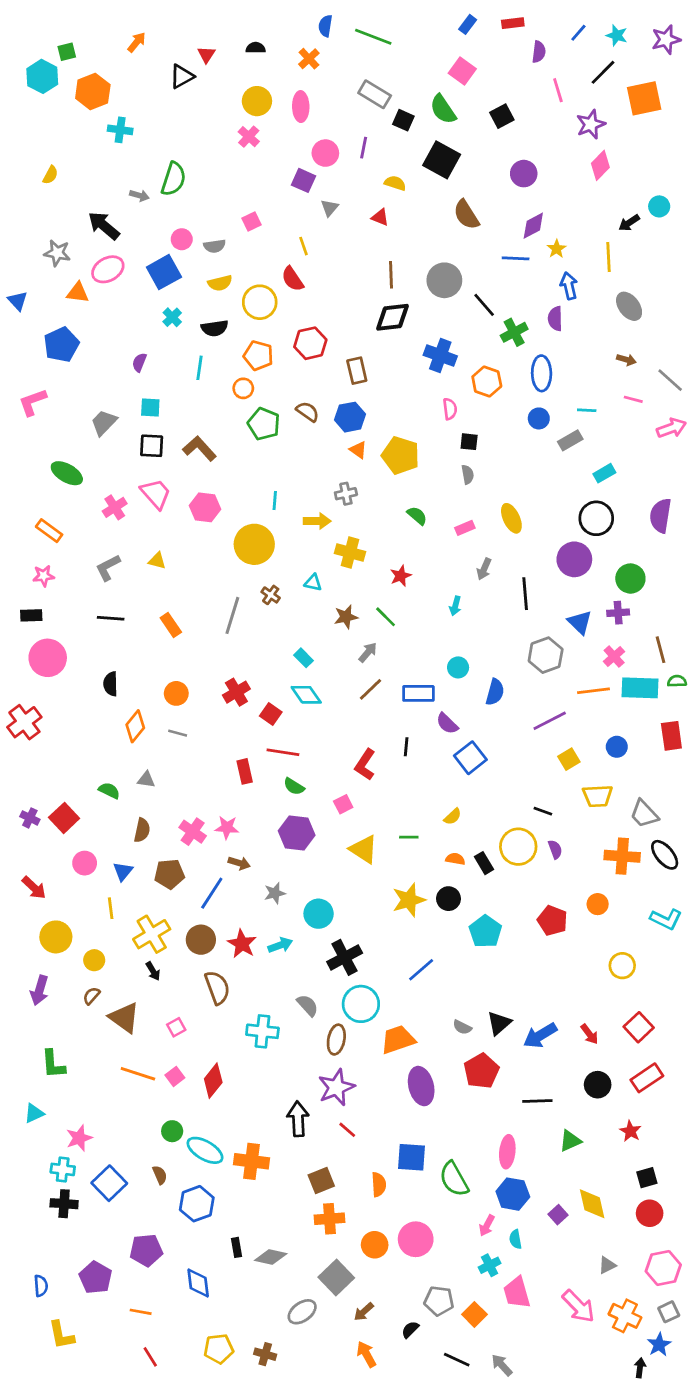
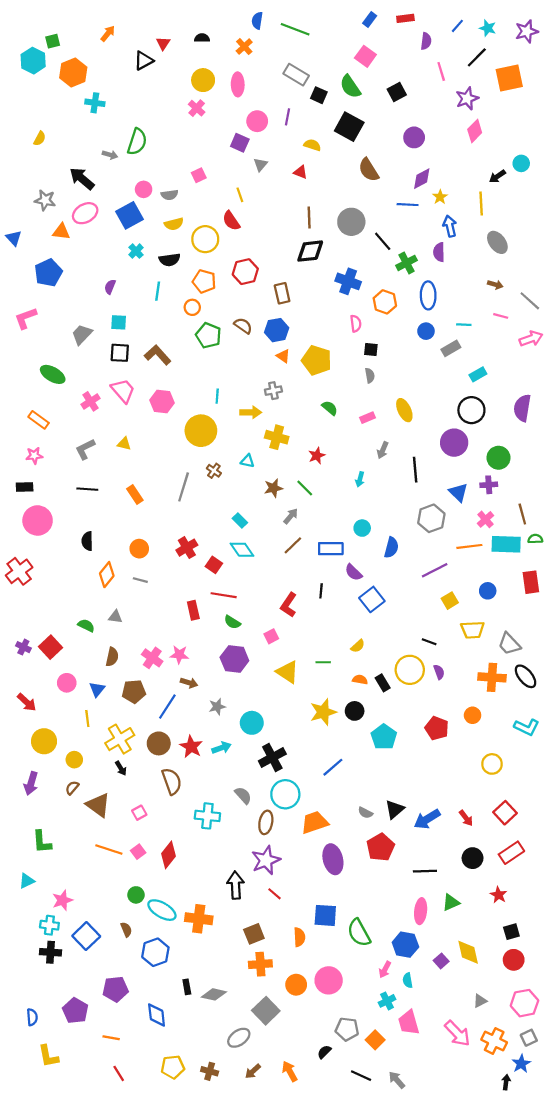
pink ellipse: (507, 1152) -> (421, 911), moved
brown arrow: (364, 1312) -> (253, 1071), moved

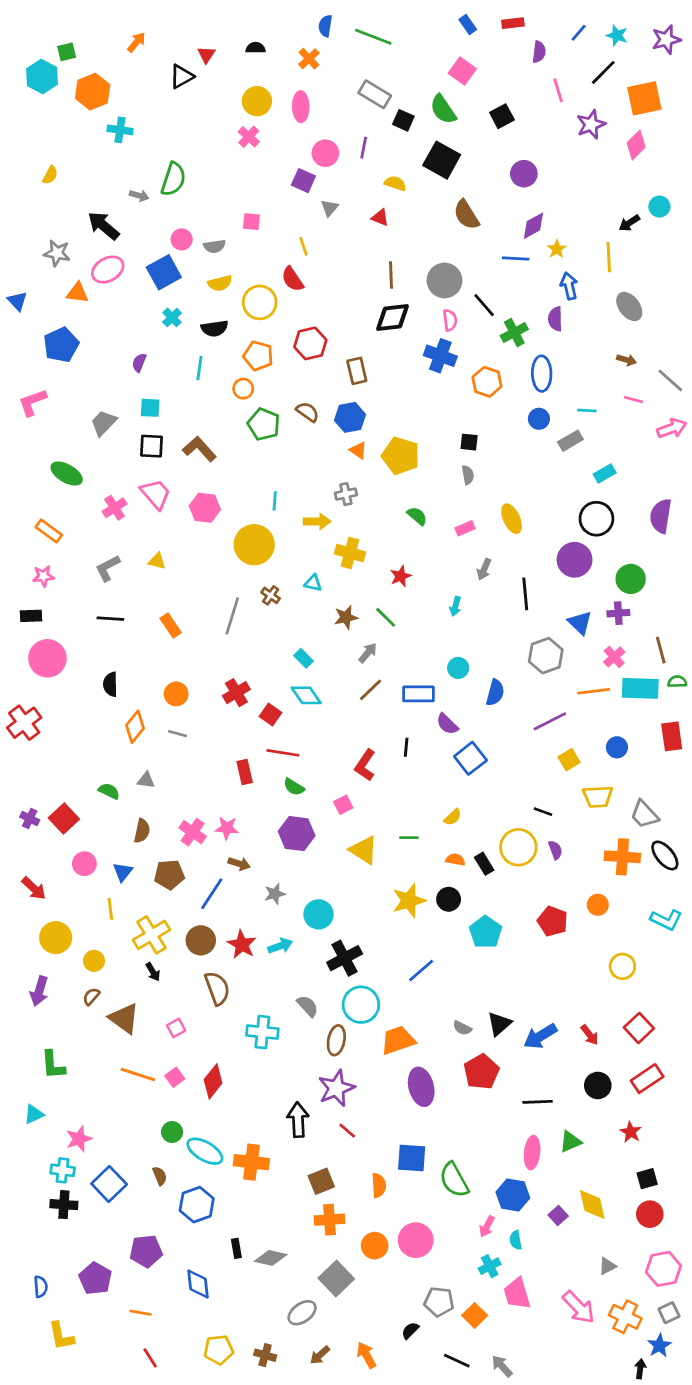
blue rectangle: (370, 19) -> (468, 24), turned -72
pink diamond: (475, 131) -> (636, 145), moved
pink square: (199, 175) -> (251, 222), turned 32
pink semicircle: (356, 324) -> (450, 320), moved

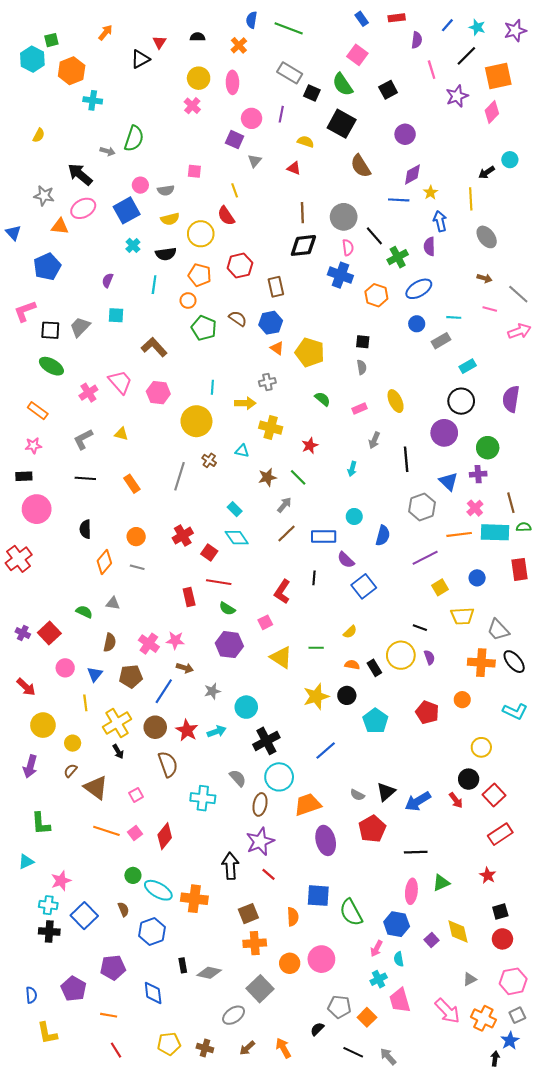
blue ellipse: (542, 374) -> (419, 289), turned 60
black square: (151, 446) -> (50, 330), moved
black circle: (598, 1085) -> (469, 779), moved

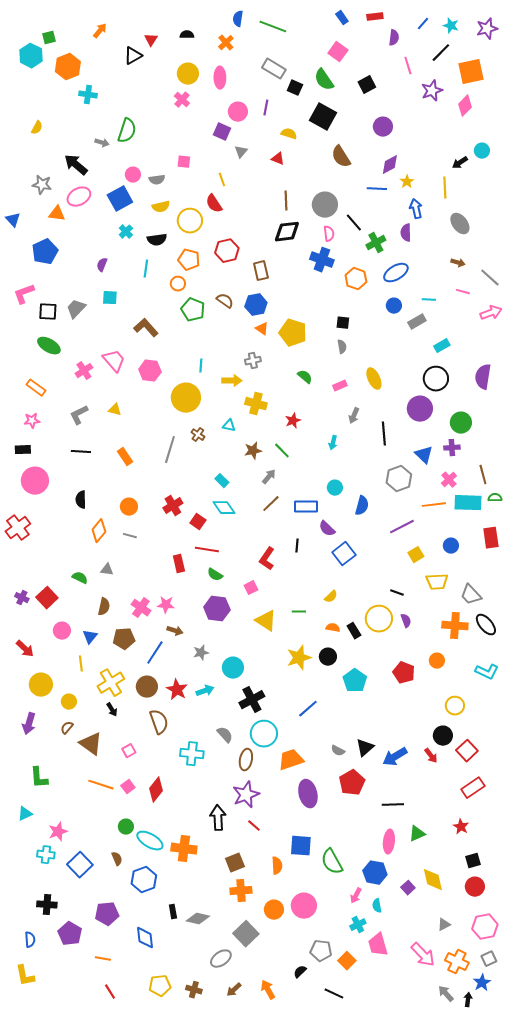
black cross: (49, 932) -> (47, 905), moved
yellow L-shape: (47, 1033) -> (25, 976), moved
gray arrow: (388, 1056) -> (446, 994), moved

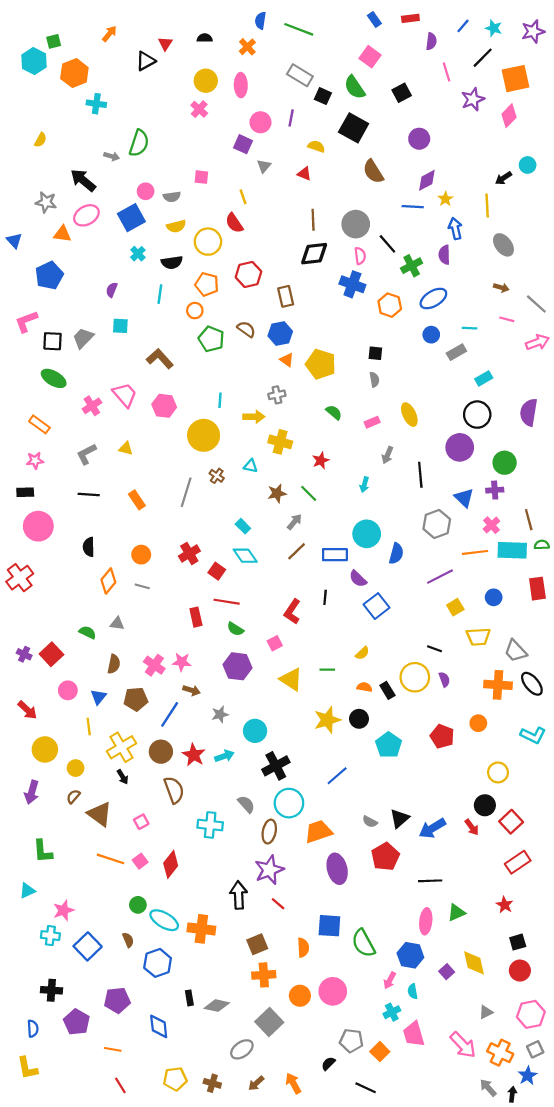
cyan circle: (335, 488) -> (367, 534), size x1.6

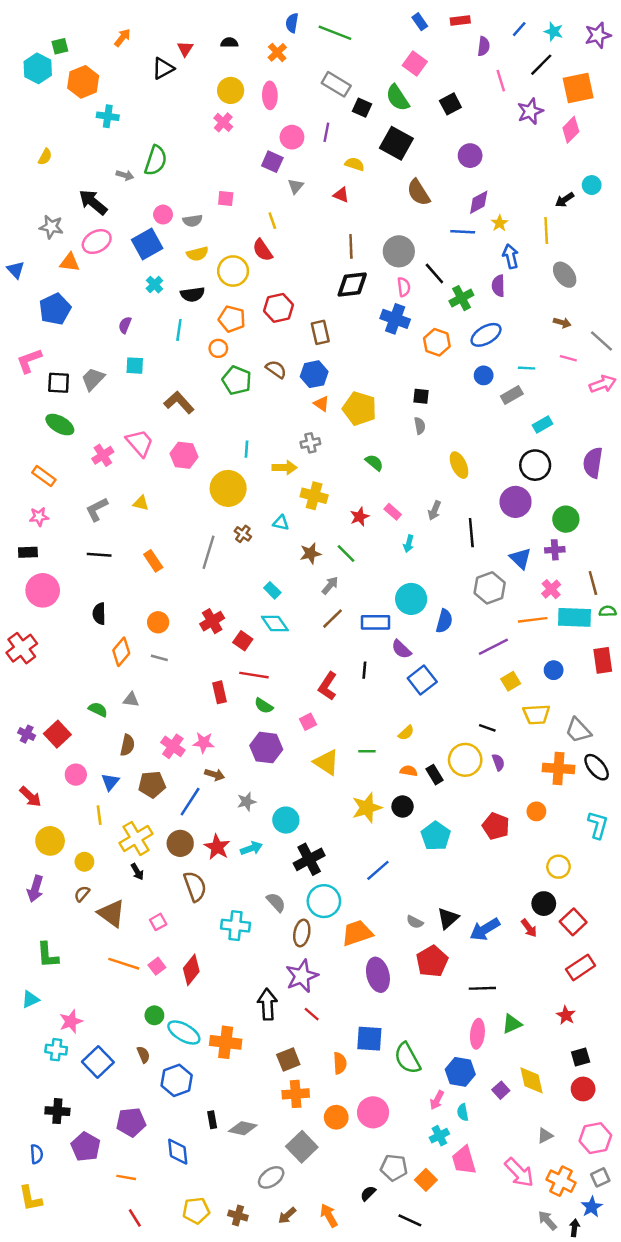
pink rectangle: (372, 422) -> (393, 512), moved, turned 64
cyan L-shape: (533, 735) -> (598, 825), turned -100

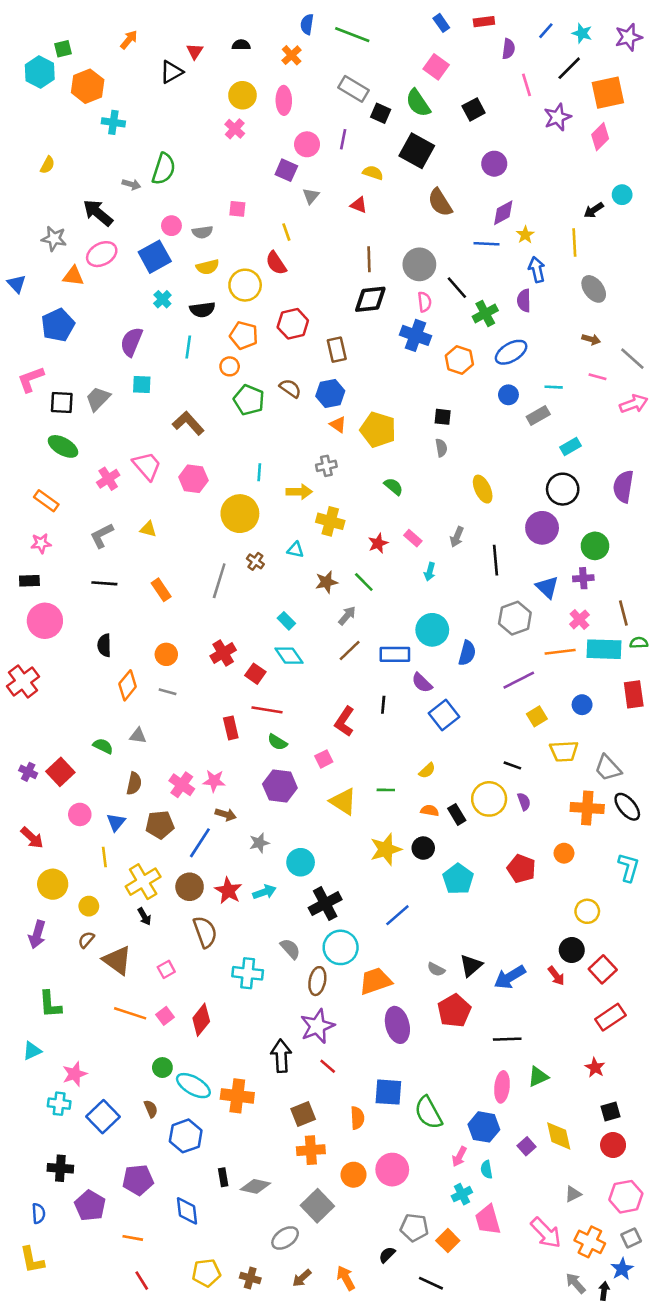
purple semicircle: (125, 325) -> (131, 342), size x1.6

